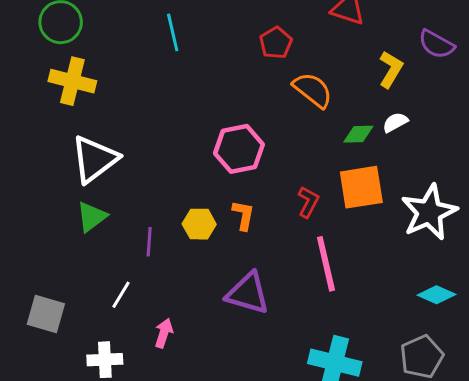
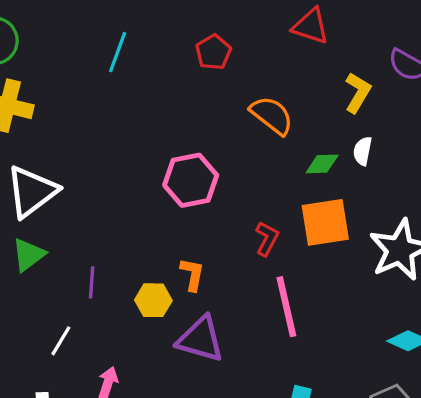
cyan line: (173, 32) -> (118, 52), turned 33
red pentagon: (276, 43) -> (213, 52), moved
white semicircle: (395, 122) -> (363, 151), turned -50
orange L-shape: (243, 215) -> (192, 274), moved
yellow hexagon: (199, 224) -> (153, 300), moved

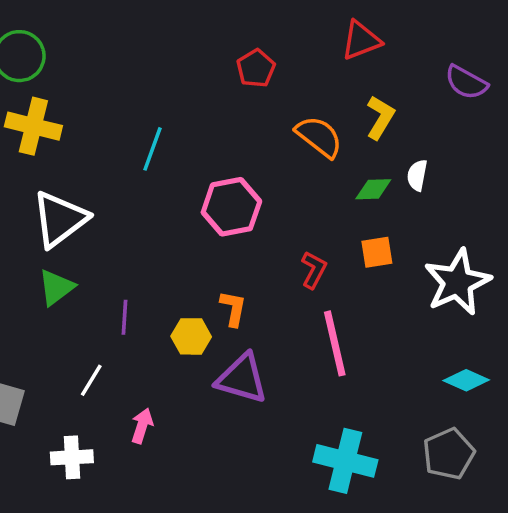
red triangle: (311, 26) -> (361, 40), turned -39
cyan line: (118, 52) -> (153, 149), moved
yellow L-shape: (358, 93) -> (380, 117), moved
orange square: (325, 222) -> (377, 252), size x0.6

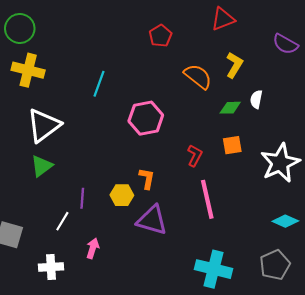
purple line: (125, 317) -> (82, 198), moved

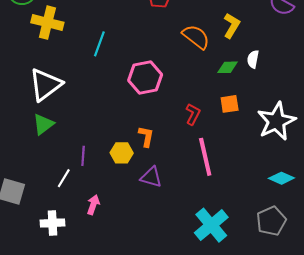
yellow cross: (28, 70) -> (47, 23), moved
purple triangle: (152, 220) -> (151, 177), size x0.7
cyan cross: (213, 269) -> (211, 225), turned 36

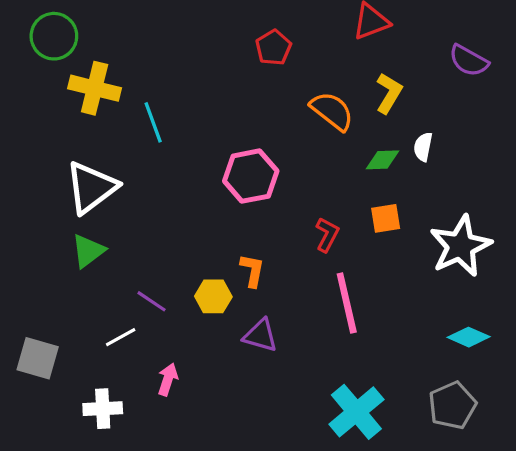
cyan line: (99, 44) -> (153, 122), moved, turned -40
purple line: (83, 156) -> (151, 301), turned -60
white line: (64, 178) -> (121, 337), turned 30

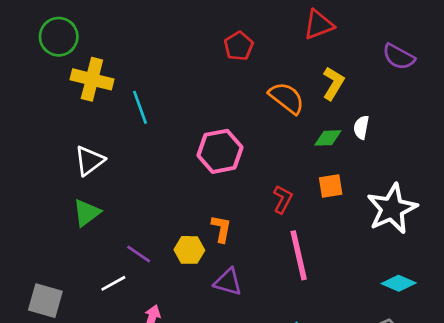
white triangle: (91, 187) -> (89, 161), size x0.7

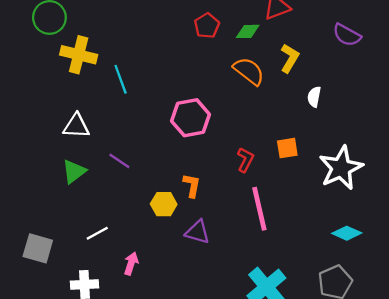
green diamond: (328, 138) -> (248, 31), moved
white triangle: (89, 161) -> (76, 126), turned 40
purple line: (139, 254) -> (119, 161), moved

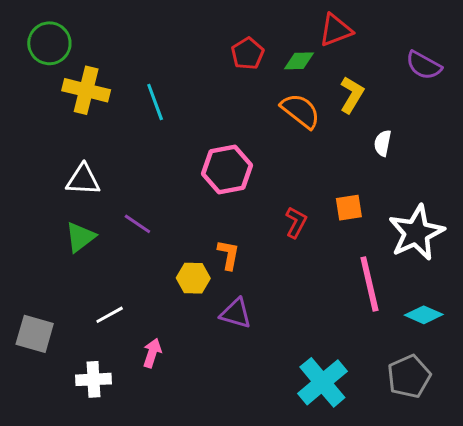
cyan line: (121, 79) -> (155, 102), moved
pink line: (259, 209) -> (369, 284), moved

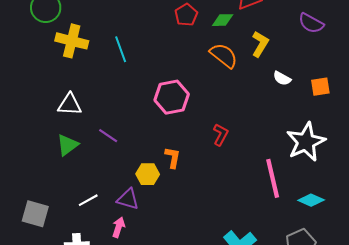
white semicircle: (383, 143) -> (282, 78), turned -72
orange square: (349, 208) -> (320, 87), moved
purple triangle: (236, 313) -> (128, 199), moved

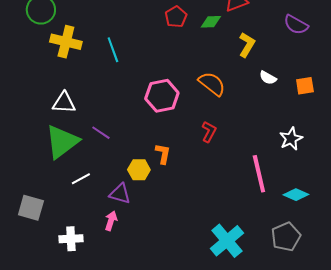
orange semicircle: (224, 55) -> (212, 84), moved
white star: (306, 142) -> (291, 139), size x0.6
green triangle: (68, 145) -> (62, 142), size x1.6
white line: (88, 200) -> (81, 179), moved

